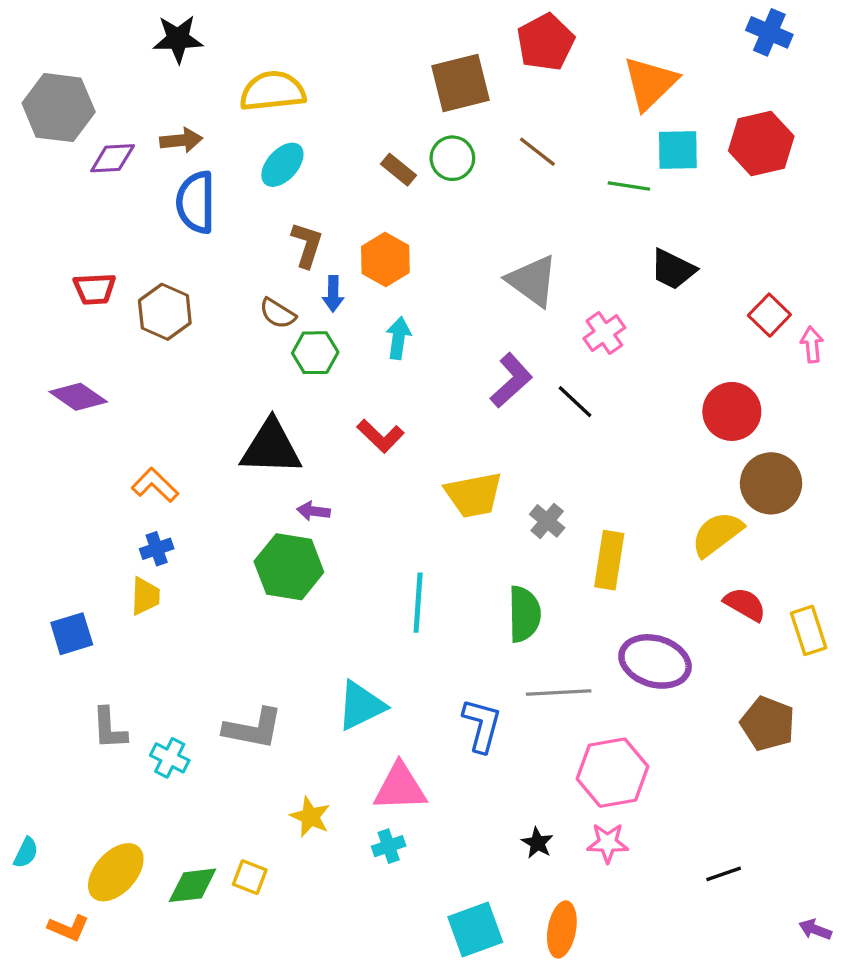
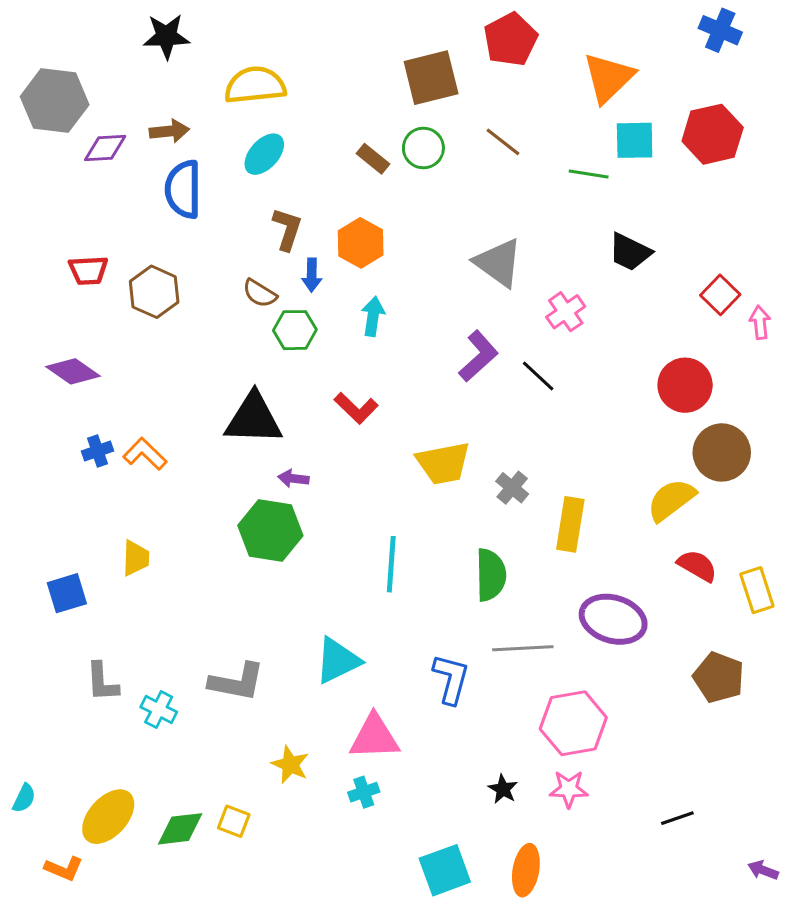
blue cross: (157, 549) -> (98, 451), moved

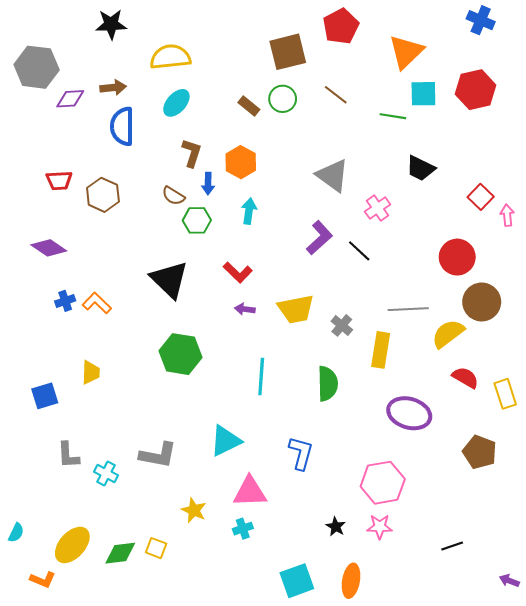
black triangle: (254, 419) -> (169, 280), turned 42
purple arrow: (293, 478) -> (245, 309), moved
gray line: (523, 648) -> (408, 309), moved

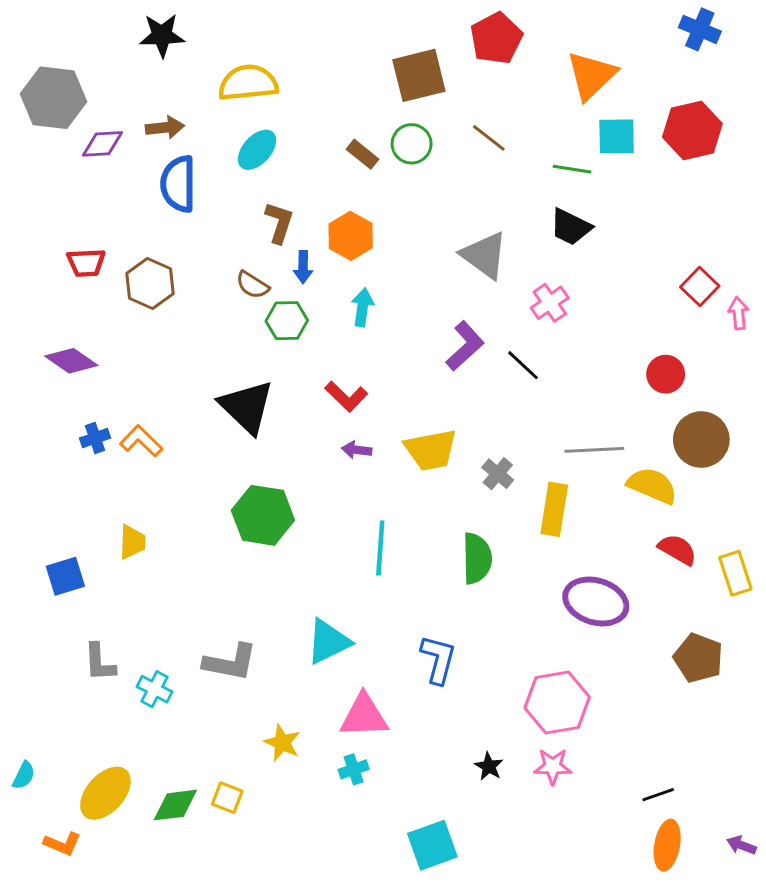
black trapezoid: (420, 168) -> (571, 227), moved
red circle: (457, 257) -> (666, 374), size x0.7
yellow semicircle: (448, 334) -> (652, 486), turned 60
orange ellipse: (351, 581) -> (667, 845), moved

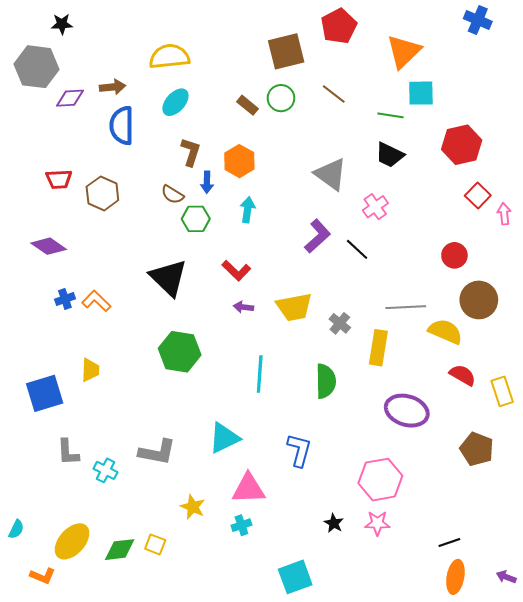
black star: (162, 35) -> (62, 24), moved, size x0.7
red hexagon: (692, 130) -> (462, 145), moved
blue square: (65, 576) -> (45, 393), size x1.4

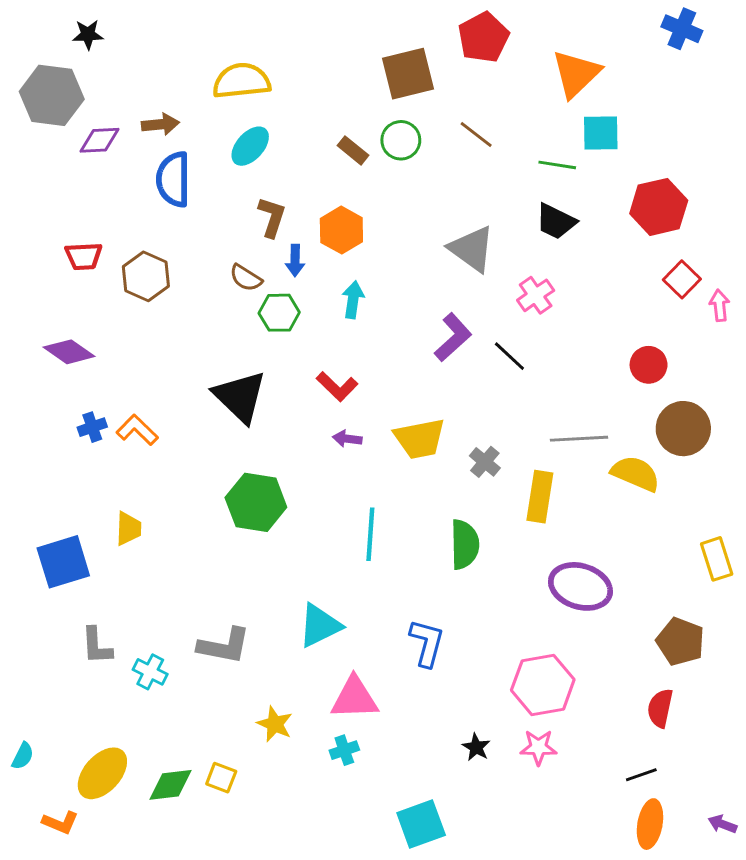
red semicircle: (463, 375) -> (660, 708), moved, turned -108

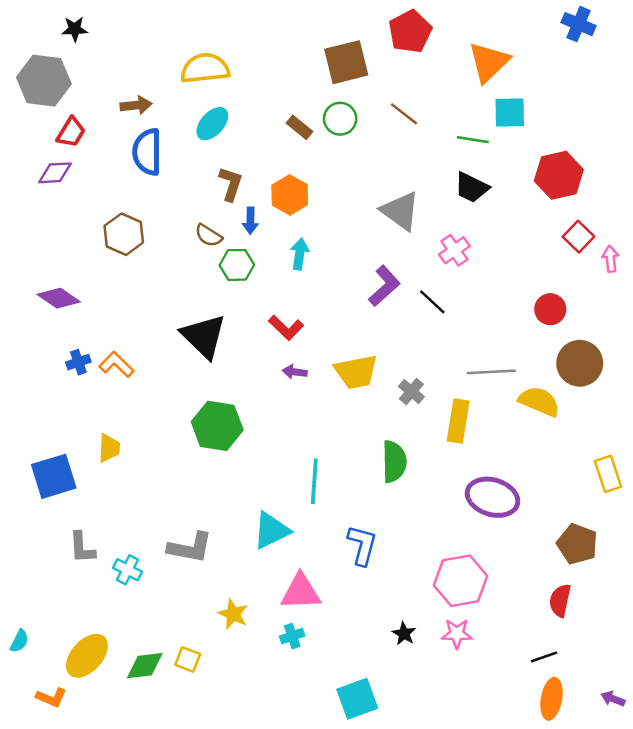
purple diamond: (100, 140) -> (55, 173), moved
red trapezoid: (84, 256) -> (71, 132), moved, turned -56
cyan line: (370, 534) -> (314, 481), moved

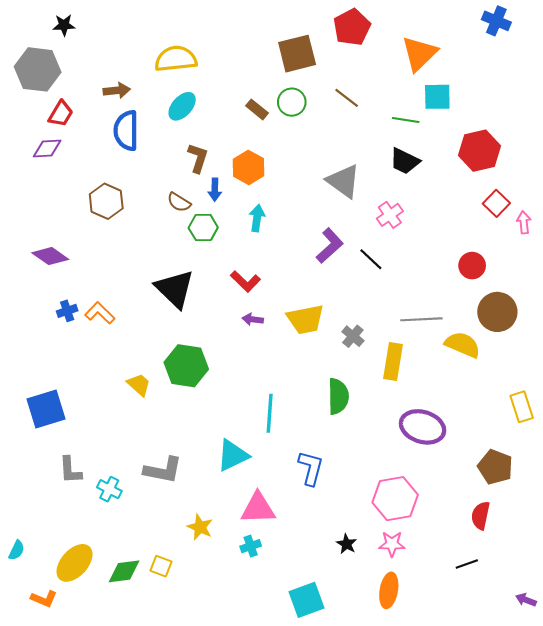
yellow trapezoid: (109, 448) -> (139, 385), moved, turned -50
orange ellipse: (551, 699) -> (389, 590), moved

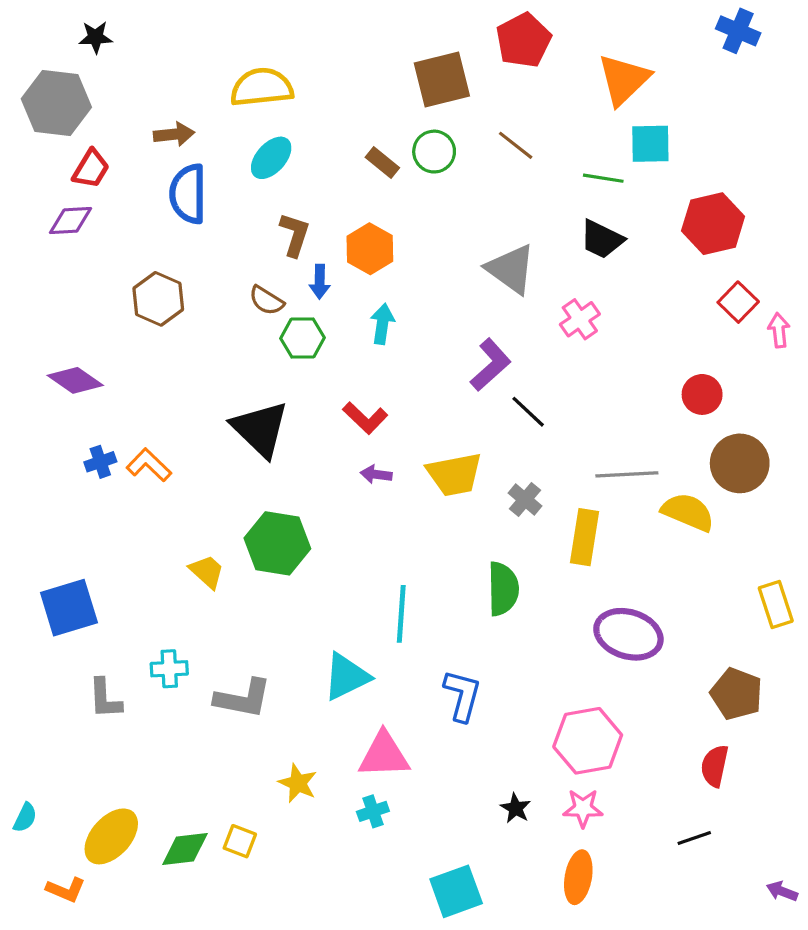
black line: (371, 259) -> (528, 412), moved
cyan cross: (109, 489) -> (169, 669), moved, turned -30

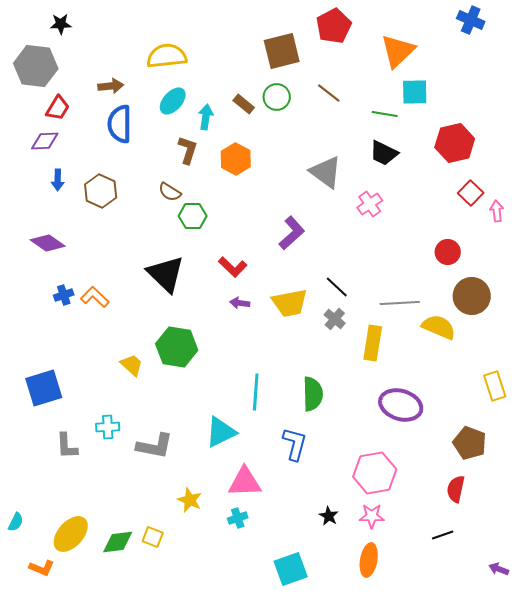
blue arrow: (320, 282) -> (58, 180), moved
cyan arrow: (382, 324) -> (206, 117), moved
purple L-shape: (491, 365) -> (292, 233), moved
black line: (528, 412) -> (337, 287), moved
green semicircle: (503, 589) -> (313, 394), moved

